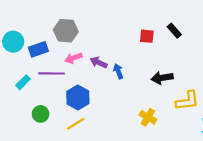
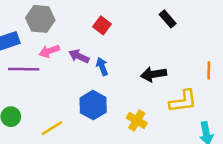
red square: (147, 36) -> (102, 25), moved, turned 32
blue hexagon: (78, 98) -> (93, 105), moved

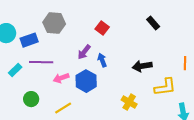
pink arrow: (49, 51) -> (61, 78), moved
purple arrow: (79, 56) -> (84, 52), turned -77
blue hexagon: (93, 105) -> (86, 81), moved

